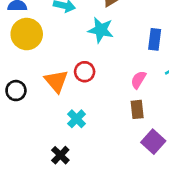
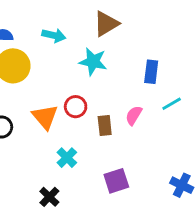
brown rectangle: (137, 109) -> (105, 126), moved
purple square: (153, 142) -> (116, 181), moved, turned 30

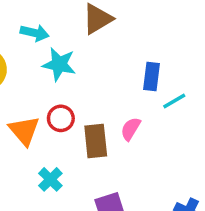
cyan star: (93, 62) -> (59, 64), moved
cyan line: (172, 104) -> (174, 101), moved
brown rectangle: (105, 126) -> (96, 141), size x1.4

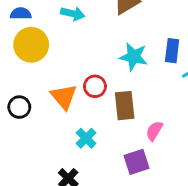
cyan star: (59, 64) -> (134, 57), moved
pink semicircle: (131, 129) -> (154, 131), moved

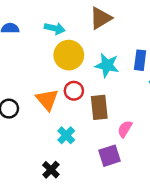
yellow circle: (31, 45) -> (69, 55), moved

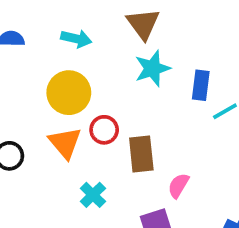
brown triangle: (101, 18) -> (143, 24), turned -35
yellow circle: (69, 55) -> (69, 93), moved
cyan star: (107, 65) -> (152, 68), moved, turned -30

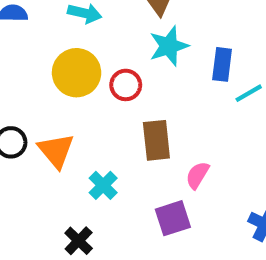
red circle: (104, 130) -> (126, 85), moved
orange triangle: (65, 143) -> (56, 151), moved

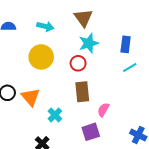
blue rectangle: (222, 64) -> (126, 44), moved
red circle: (126, 85) -> (78, 63), moved

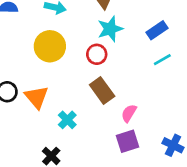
blue rectangle: (126, 44) -> (157, 30), turned 49
brown rectangle: (82, 92) -> (102, 90), turned -30
purple square: (91, 132) -> (128, 141), moved

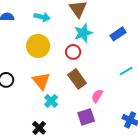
cyan line: (162, 60) -> (126, 71), moved
orange triangle: (37, 97) -> (41, 81), moved
purple square: (128, 141) -> (86, 117), moved

